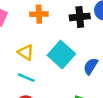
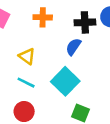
cyan square: (61, 55) -> (65, 81), moved
blue semicircle: (91, 66) -> (73, 47), moved

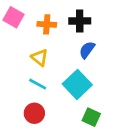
orange cross: (43, 17) -> (47, 24), moved
black cross: (85, 22) -> (80, 21), moved

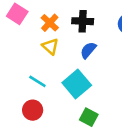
orange cross: (47, 24) -> (50, 23), turned 36
yellow triangle: (40, 58) -> (50, 46), moved

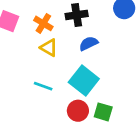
blue semicircle: (88, 50) -> (89, 43), turned 36
red circle: (33, 110) -> (78, 111), moved

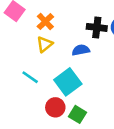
black cross: (77, 15) -> (97, 27), moved
yellow triangle: (49, 48) -> (45, 44), turned 36

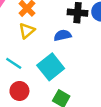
red circle: (55, 107) -> (19, 91), moved

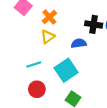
cyan line: (14, 63) -> (34, 65), turned -56

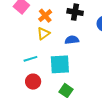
black cross: (94, 24) -> (75, 12), moved
cyan square: (66, 70) -> (60, 64), turned 30

